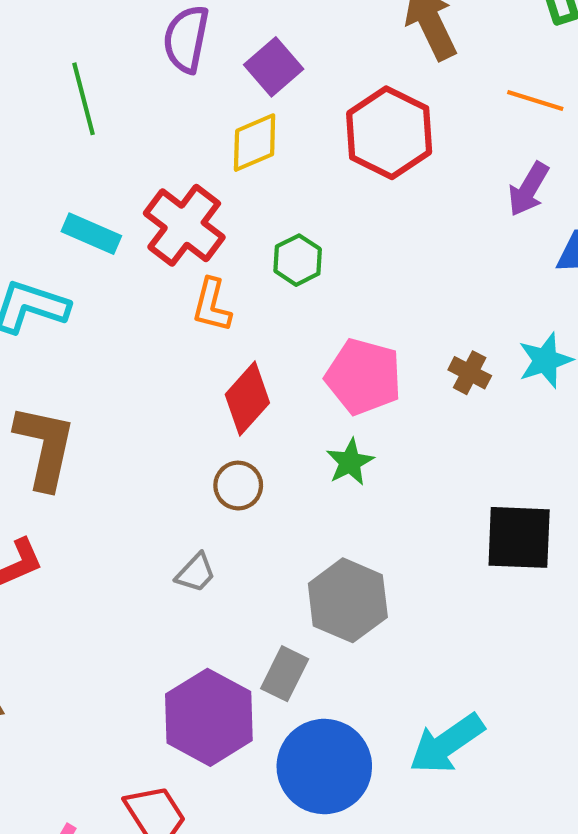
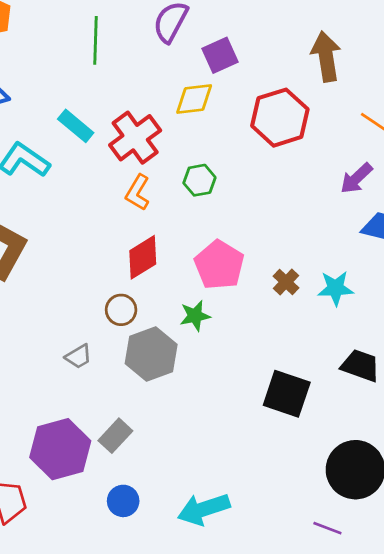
gray hexagon: (348, 600) -> (151, 354), moved
blue circle: (324, 767) -> (123, 501), size x0.5

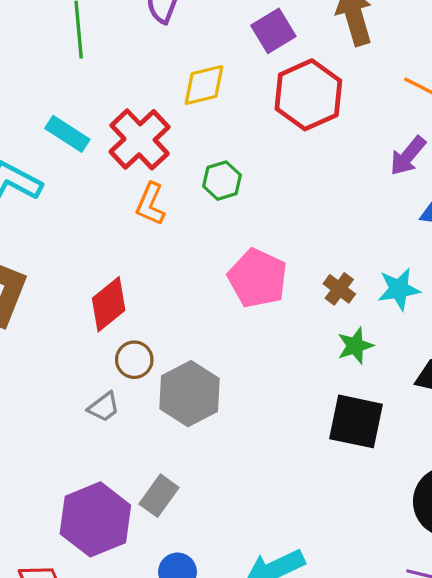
purple square: (220, 55) -> (273, 31), moved
red diamond: (143, 257) -> (109, 304), moved
brown circle: (121, 310) -> (134, 360), moved
green star: (195, 316) -> (355, 346), moved

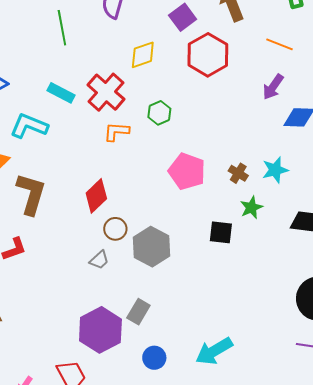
orange L-shape: (150, 204) -> (116, 132), turned 76
black square: (356, 421) -> (221, 232), moved, size x0.7

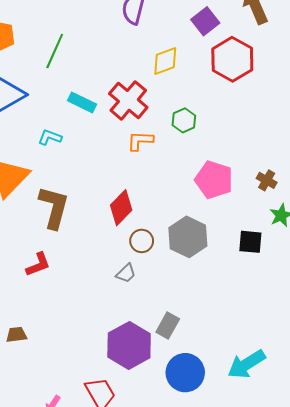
green line: (62, 28) -> (55, 51), moved, turned 36
cyan L-shape: (29, 126) -> (50, 137), size x0.6
gray hexagon: (152, 247) -> (188, 237), moved
blue circle: (154, 358) -> (185, 373), size x1.6

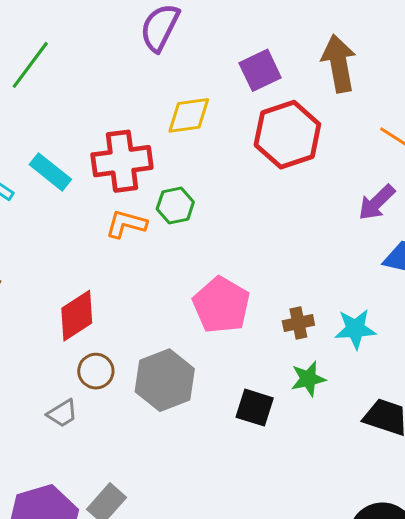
red cross: (128, 100) -> (122, 161), turned 30
cyan rectangle: (82, 102) -> (50, 172), moved
green hexagon: (184, 120) -> (175, 206), moved
brown cross: (267, 180) -> (298, 323), turned 36

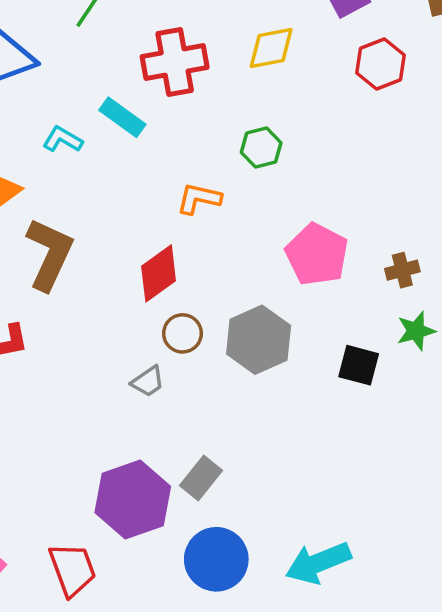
red hexagon: (287, 135) -> (380, 64), size x0.7
red cross: (122, 161) -> (175, 62), moved
orange L-shape: (126, 224) -> (199, 199), moved

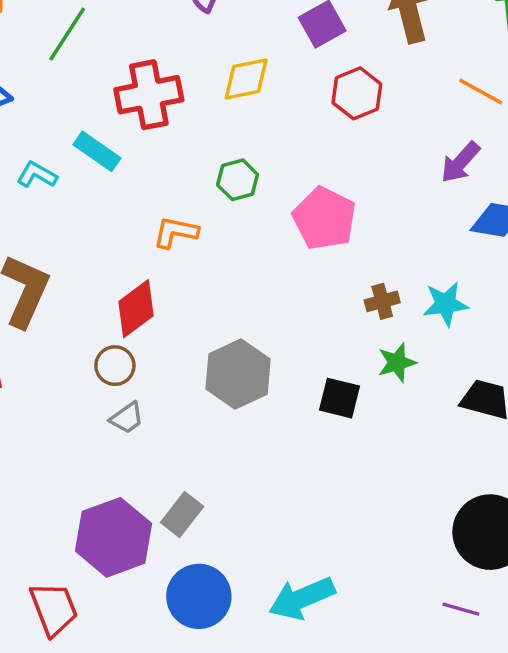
pink pentagon: (317, 254) -> (324, 218), moved
brown circle: (182, 333) -> (115, 366), moved

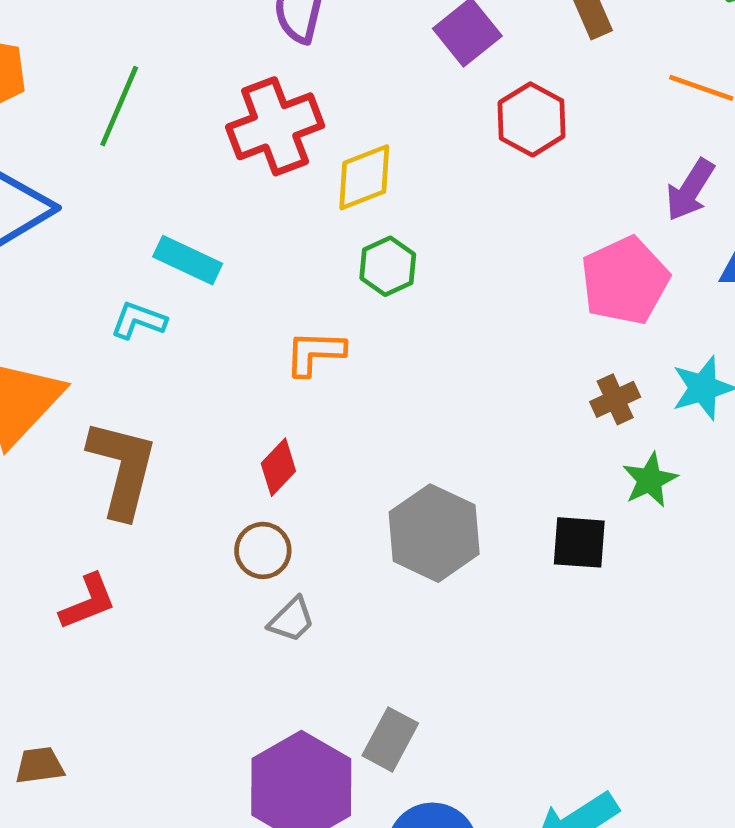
yellow diamond: (246, 79) -> (364, 177), moved
red cross: (149, 95) -> (275, 126), moved
cyan L-shape: (37, 175) -> (139, 320), moved
pink pentagon: (324, 218) -> (625, 281), moved, turned 30
red diamond: (136, 309) -> (278, 467), size x0.7

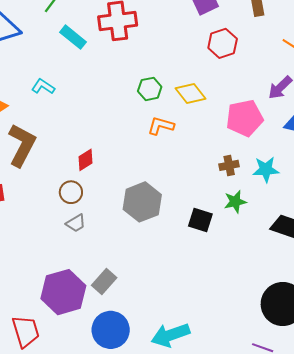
yellow diamond: (364, 177) -> (190, 94), moved, turned 60
cyan rectangle: (188, 260) -> (73, 37), moved
orange L-shape: (315, 353) -> (161, 126), moved

